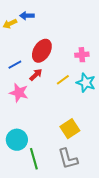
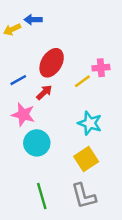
yellow line: (63, 80) -> (82, 81), moved
cyan star: (86, 83) -> (90, 123), moved
cyan circle: (17, 140) -> (37, 143), moved

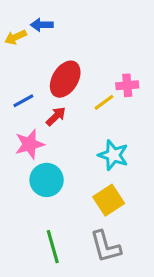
pink star: (23, 115) -> (29, 144), turned -30

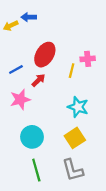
yellow line: (104, 102) -> (72, 71), turned -40
cyan circle: (47, 180) -> (32, 137), moved

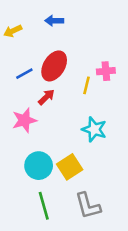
blue arrow: (29, 17) -> (54, 21), moved
blue line: (16, 70) -> (24, 74), moved
yellow square: (75, 138) -> (70, 167), moved

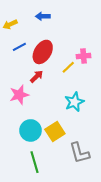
blue line: (24, 74) -> (19, 47), moved
yellow line: (86, 85) -> (68, 67), turned 32
cyan star: (94, 129) -> (74, 102), turned 30
gray L-shape: (88, 206) -> (79, 153), moved

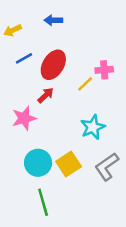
gray L-shape: (79, 153) -> (107, 167), moved, turned 70

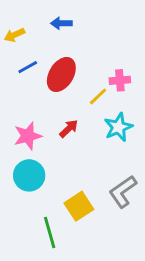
red arrow: (46, 95) -> (69, 129), moved
cyan star: (93, 127) -> (118, 127), moved
cyan circle: (38, 163) -> (29, 175), moved
yellow square: (69, 164) -> (79, 206), moved

